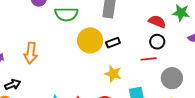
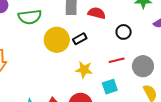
red semicircle: (157, 22) -> (97, 13), moved
red line: (149, 59) -> (117, 60), moved

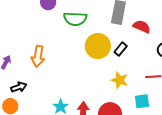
black rectangle: (80, 39) -> (121, 49), turned -32

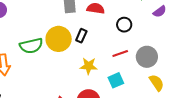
green semicircle: (75, 19) -> (31, 46), moved

